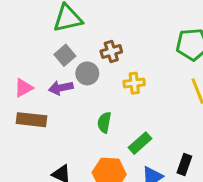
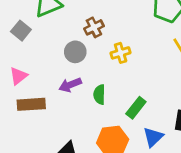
gray square: (65, 55) -> (21, 31), moved
purple arrow: (61, 88) -> (70, 85), moved

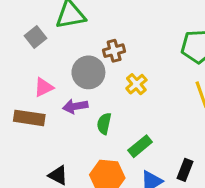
gray circle: (75, 52) -> (88, 72), size x1.4
yellow cross: (121, 53) -> (136, 84), turned -36
pink triangle: (18, 76) -> (44, 87), moved

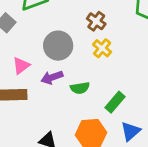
brown cross: (114, 51) -> (96, 21), moved, turned -30
green semicircle: (104, 124) -> (80, 88), turned -102

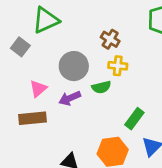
yellow cross: (102, 48) -> (118, 66), turned -30
green semicircle: (80, 88) -> (101, 87), moved

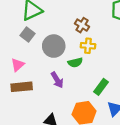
gray square: (20, 47) -> (27, 35), moved
pink triangle: (38, 89) -> (18, 65), moved
purple arrow: (70, 98) -> (57, 80), moved, turned -98

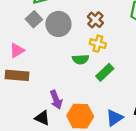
gray circle: (54, 46) -> (58, 24), moved
purple arrow: (57, 80) -> (56, 100), moved
green rectangle: (101, 87) -> (105, 72), moved

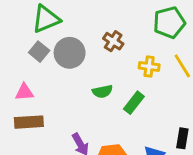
yellow cross: (98, 44) -> (149, 66), moved
pink triangle: (17, 50) -> (24, 92), turned 35

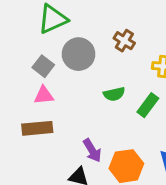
gray square: (39, 52) -> (43, 66), moved
pink triangle: (24, 92) -> (44, 95), moved

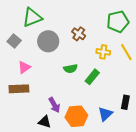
gray square: (43, 66) -> (14, 41), moved
pink triangle: (44, 95) -> (24, 67), turned -32

